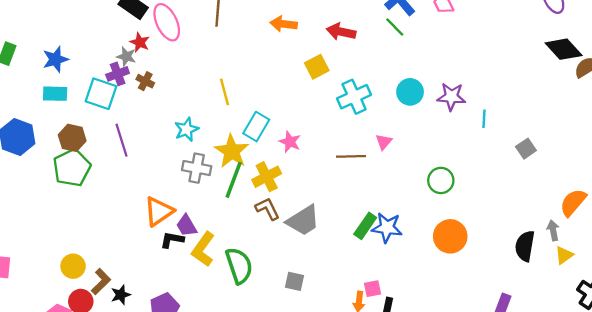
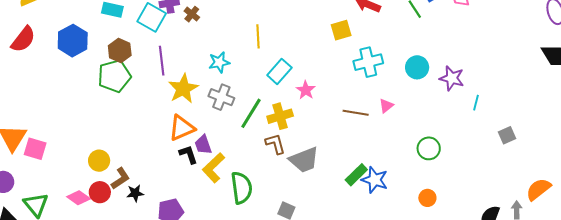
yellow star: (232, 151) -> (183, 89), moved
orange circle: (450, 236) -> (427, 198), size x0.6
black L-shape: (172, 240) -> (188, 154), turned 50

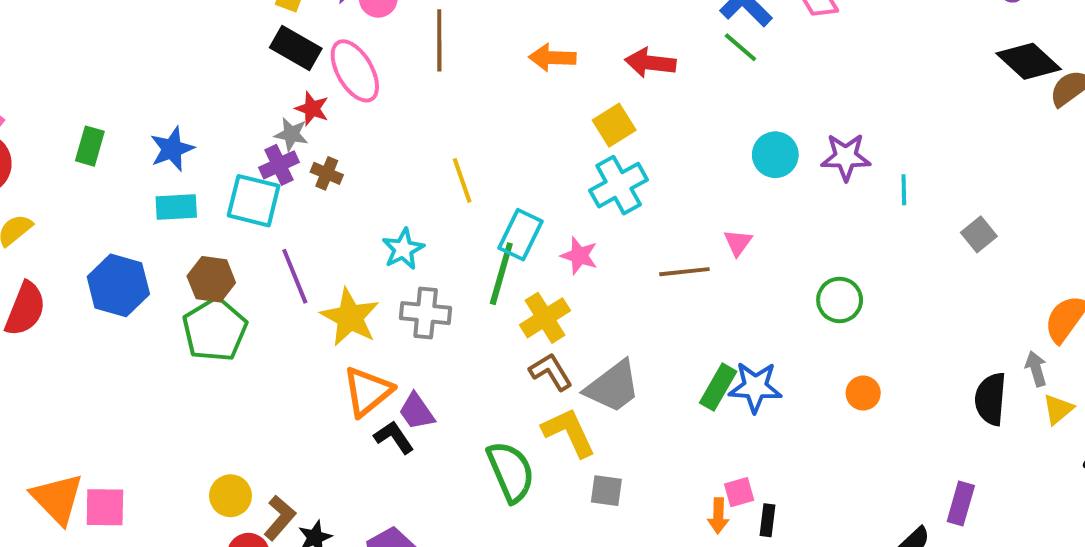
cyan cross: (368, 62) -> (619, 185), moved
green line: (251, 113) -> (501, 274), moved
yellow L-shape: (213, 168) -> (569, 432), moved, turned 124

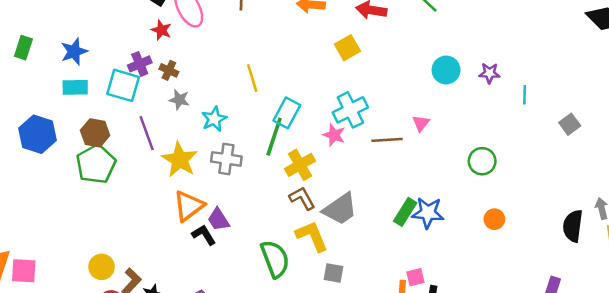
gray star: (291, 134) -> (179, 100), moved
purple star: (846, 157) -> (489, 73), size x0.7
cyan cross: (619, 185) -> (350, 110), moved
pink star: (579, 256) -> (334, 135), moved

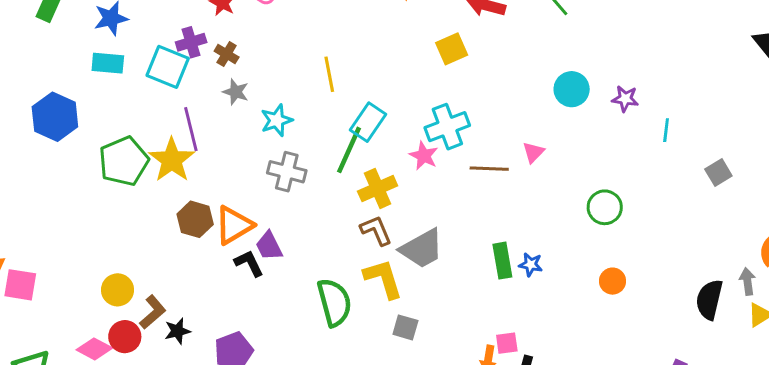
brown hexagon: (95, 133) -> (195, 219), moved
yellow star: (180, 160) -> (172, 160), moved
green rectangle: (405, 212) -> (502, 261), turned -48
blue star: (428, 213) -> (531, 265), size x0.6

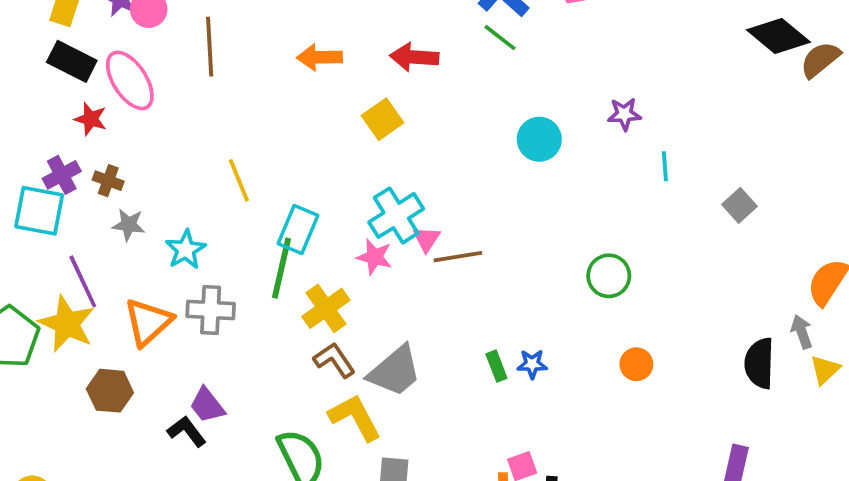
purple star: (625, 99) -> (624, 114), moved
pink triangle: (533, 152) -> (427, 239), moved
orange triangle: (234, 225) -> (148, 322), moved
green rectangle: (502, 261) -> (496, 366), size x0.7

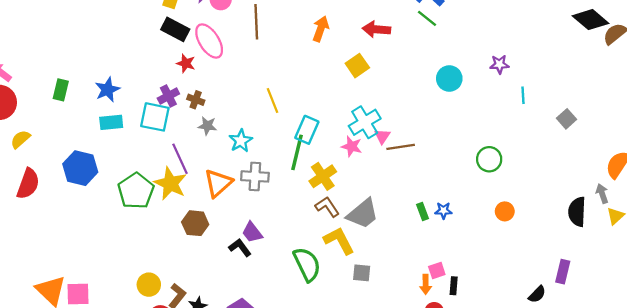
orange arrow: (319, 57) -> (321, 29), turned 110

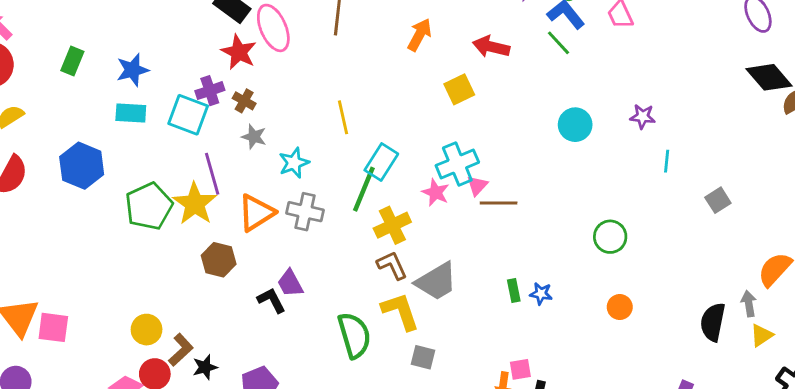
red star: (186, 63) -> (239, 52), size x1.4

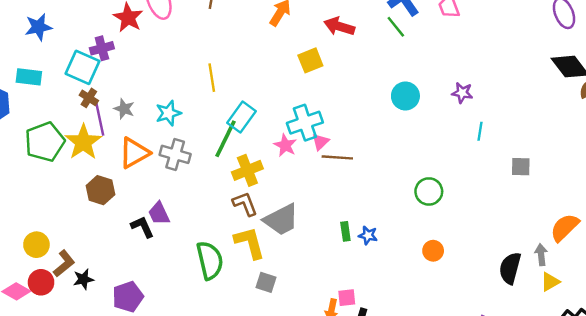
brown cross: (244, 101) -> (89, 98), moved
cyan rectangle: (131, 113) -> (29, 77), moved
gray star: (254, 137) -> (124, 109), moved
gray square: (718, 200) -> (521, 167), turned 30

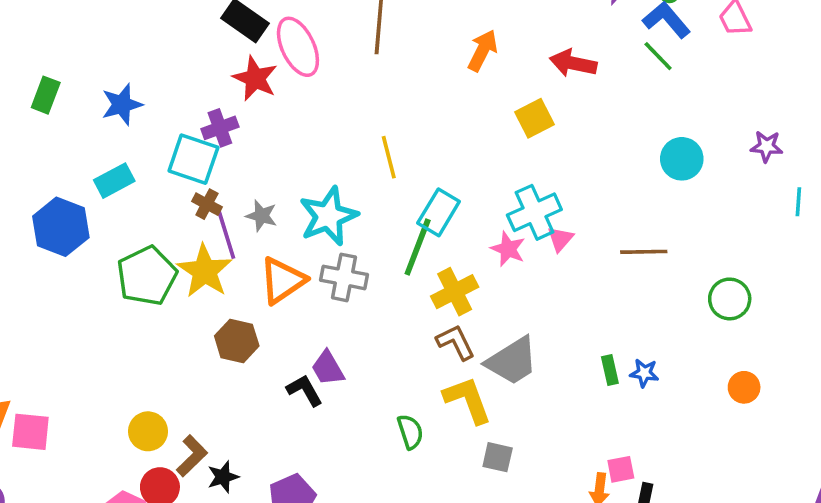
cyan rectangle: (29, 77) -> (114, 181), turned -30
cyan star: (168, 113) -> (328, 216), size x1.5
brown line: (337, 157) -> (644, 252), moved
green semicircle: (210, 260) -> (410, 432), size x0.6

